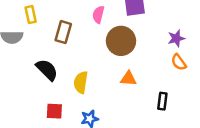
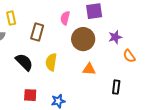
purple star: (176, 38) -> (115, 37), moved
yellow semicircle: (81, 82) -> (51, 62), moved

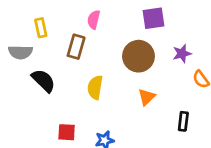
pink semicircle: (65, 18) -> (94, 20), moved
black semicircle: (24, 62) -> (43, 81), moved
orange triangle: (89, 69) -> (147, 97), turned -48

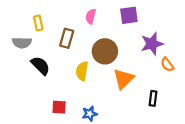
pink semicircle: (94, 20) -> (91, 16), moved
purple star: (182, 53) -> (152, 44), size x1.5
brown circle: (138, 56) -> (105, 51), moved
orange triangle: (147, 97) -> (123, 79), size x1.5

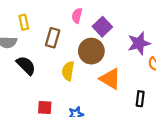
purple square: (129, 15) -> (102, 27), moved, turned -36
orange triangle: (123, 79) -> (110, 79), turned -45

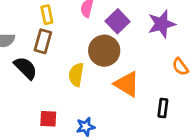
yellow rectangle: (24, 22) -> (47, 15), moved
brown rectangle: (53, 38) -> (43, 41), moved
purple star: (139, 43) -> (162, 24), moved

